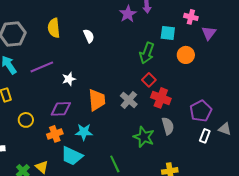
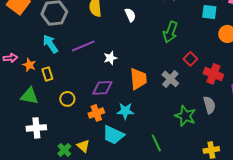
green arrow: (147, 53) -> (170, 32), moved
red cross: (161, 98) -> (213, 74), moved

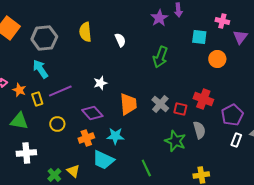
purple line: (83, 46) -> (60, 91), moved
red square: (190, 59) -> (180, 109), moved, turned -32
purple diamond: (102, 88) -> (92, 113), turned 50

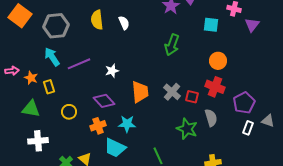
white semicircle: (120, 40) -> (124, 23), moved
orange circle: (217, 59) -> (218, 61), moved
purple line: (60, 91) -> (79, 64), moved

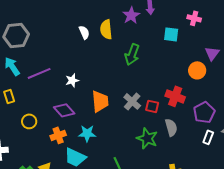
yellow semicircle: (97, 20) -> (106, 29), moved
purple triangle: (252, 25) -> (212, 53), moved
orange circle: (218, 61) -> (197, 70), moved

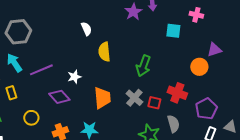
yellow semicircle: (106, 29) -> (104, 52), moved
purple triangle: (212, 53) -> (214, 50), turned 35
green arrow: (132, 54) -> (143, 66), moved
purple diamond: (64, 110) -> (59, 97), moved

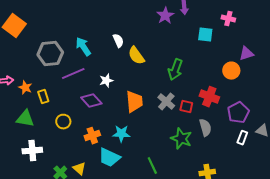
white semicircle: (86, 29) -> (118, 41), moved
gray hexagon: (18, 32) -> (50, 54), moved
yellow semicircle: (104, 52) -> (136, 56), turned -30
cyan arrow: (14, 63) -> (83, 47), moved

